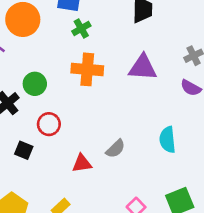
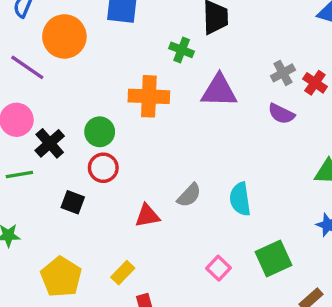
green cross: (81, 29) -> (182, 50), moved, turned -36
green circle: (35, 84) -> (100, 132), moved
cyan semicircle: (167, 140) -> (240, 199), moved

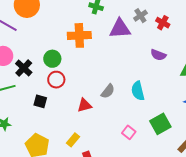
gray cross: (283, 73) -> (140, 16), moved
red cross: (315, 83) -> (163, 23), moved
purple semicircle: (281, 114) -> (158, 55), moved

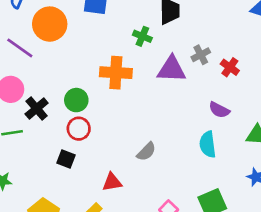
cyan semicircle: (138, 91) -> (208, 144), moved
black square: (40, 101) -> (66, 159), moved
red triangle: (84, 105) -> (112, 182), moved

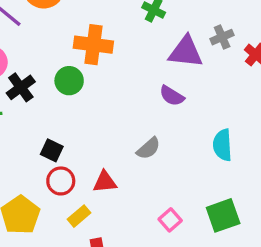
orange cross: (116, 73) -> (93, 45), moved
purple semicircle: (219, 110) -> (172, 96), moved
red circle: (79, 129) -> (61, 181), moved

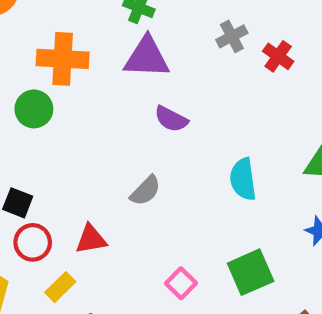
purple triangle: (186, 52) -> (147, 57), moved

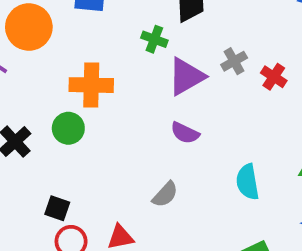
purple triangle: (147, 57) -> (186, 76), moved, turned -30

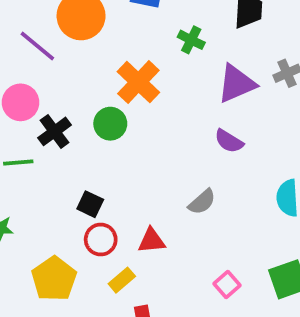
green cross: (154, 39) -> (191, 40), moved
orange cross: (91, 85) -> (138, 82), turned 36

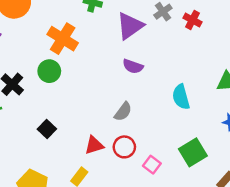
black square: (90, 204) -> (47, 129), turned 30
red circle: (101, 240) -> (124, 147), moved

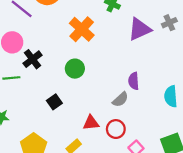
purple semicircle: (133, 66) -> (134, 81), moved, turned 56
green circle: (49, 71) -> (75, 69), moved

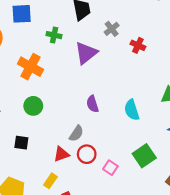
gray cross: (169, 23) -> (112, 29), moved
gray semicircle: (120, 99) -> (76, 133), moved
black square: (54, 102) -> (21, 143), turned -32

